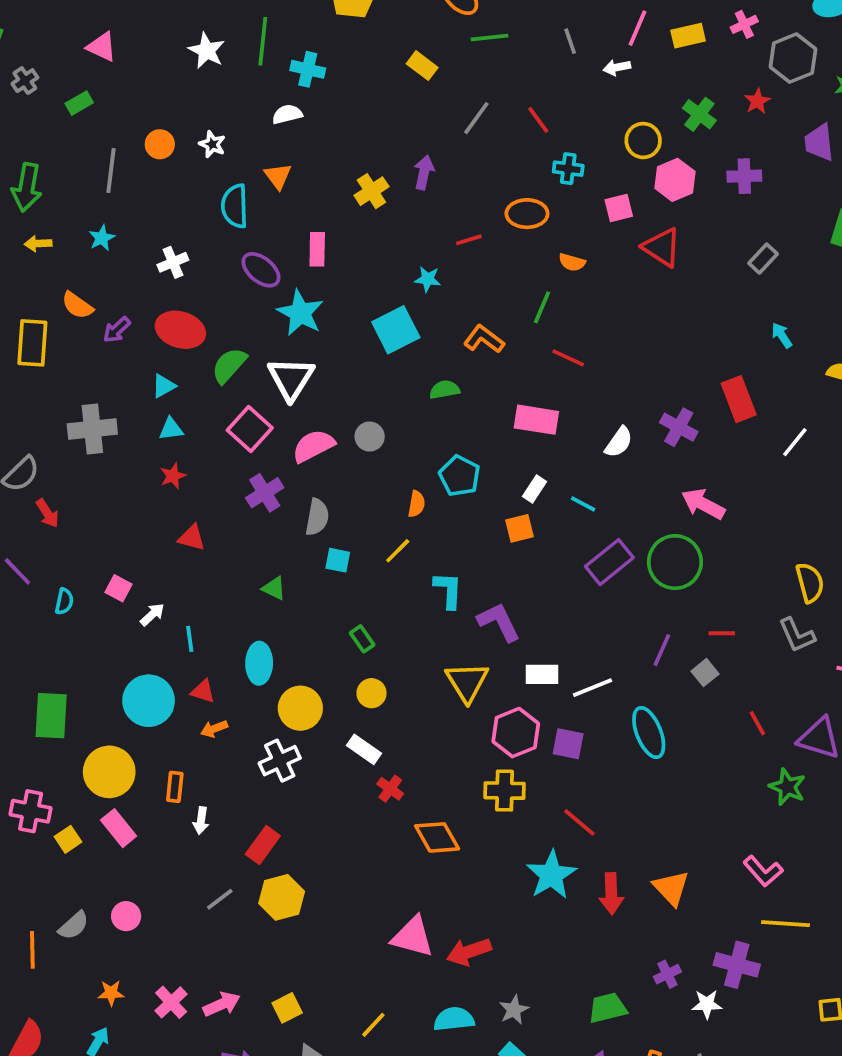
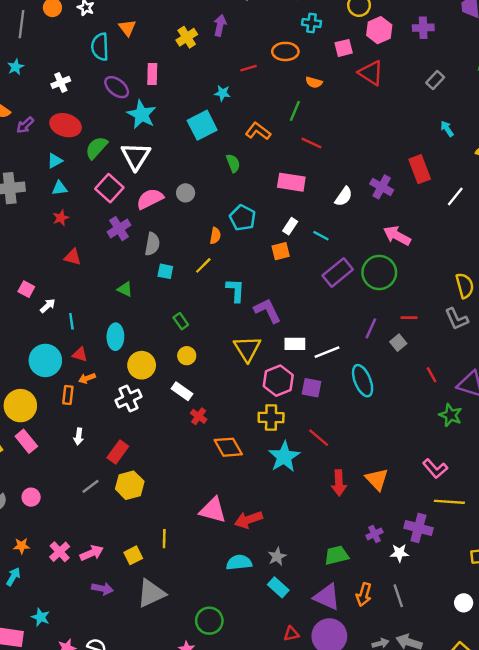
green semicircle: (445, 390) -> (233, 163), turned 78
orange rectangle: (175, 787) -> (68, 395), moved
cyan star: (551, 875) -> (284, 457), moved
yellow line: (373, 1025) -> (164, 539), moved, turned -42

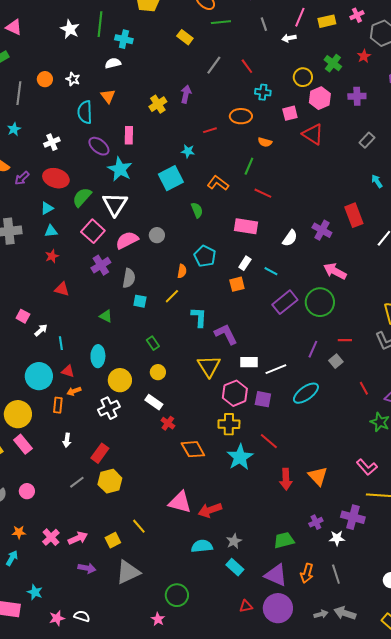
cyan ellipse: (363, 381) -> (306, 393), turned 76
yellow line: (164, 539) -> (139, 526), turned -42

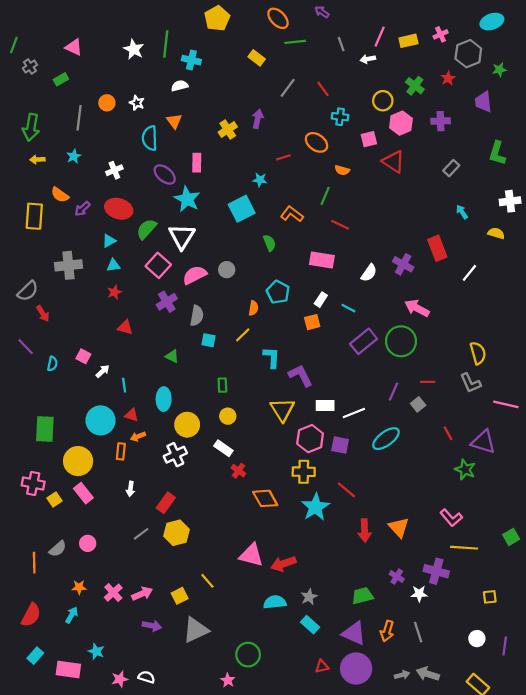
orange ellipse: (241, 116) -> (317, 142), turned 35
green rectangle: (153, 343) -> (222, 385), turned 32
purple cross: (316, 522) -> (397, 577), turned -32

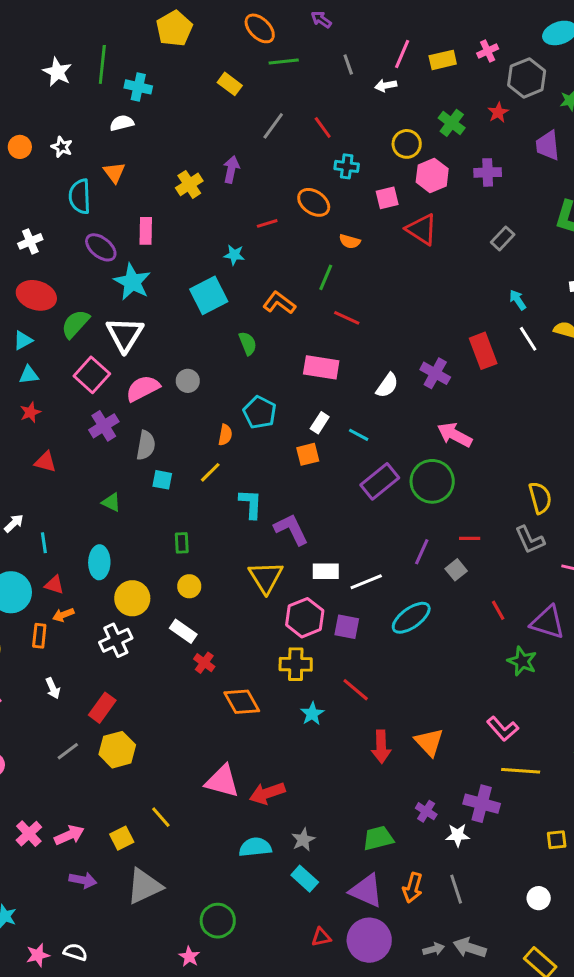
white line: (469, 273) -> (528, 339), moved, turned -72
white arrow: (130, 489) -> (53, 688), turned -32
cyan star: (315, 507) -> (312, 714), size x0.6

